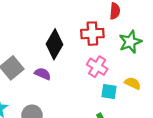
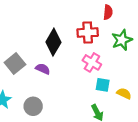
yellow semicircle: (133, 83) -> (124, 93), moved

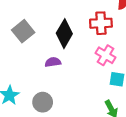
gray square: (15, 64) -> (23, 31), moved
purple semicircle: (43, 69) -> (53, 62), turned -32

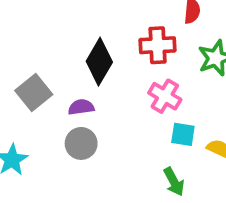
gray square: (23, 31) -> (34, 93), moved
gray circle: (43, 102) -> (81, 143), moved

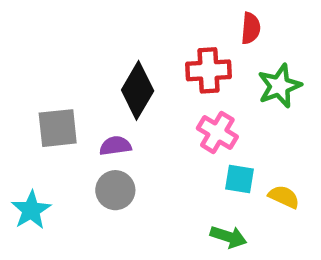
gray square: (34, 93) -> (58, 128), turned 33
green arrow: (174, 182) -> (228, 237), turned -44

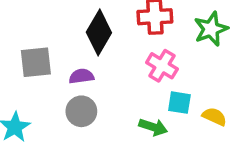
green arrow: (228, 237) -> (153, 127), moved

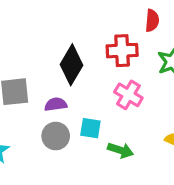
cyan square: (179, 103) -> (90, 128), moved

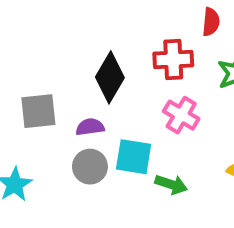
cyan square: (90, 128) -> (134, 157), size x1.4

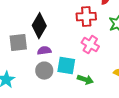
black diamond: (110, 77) -> (39, 26), moved

